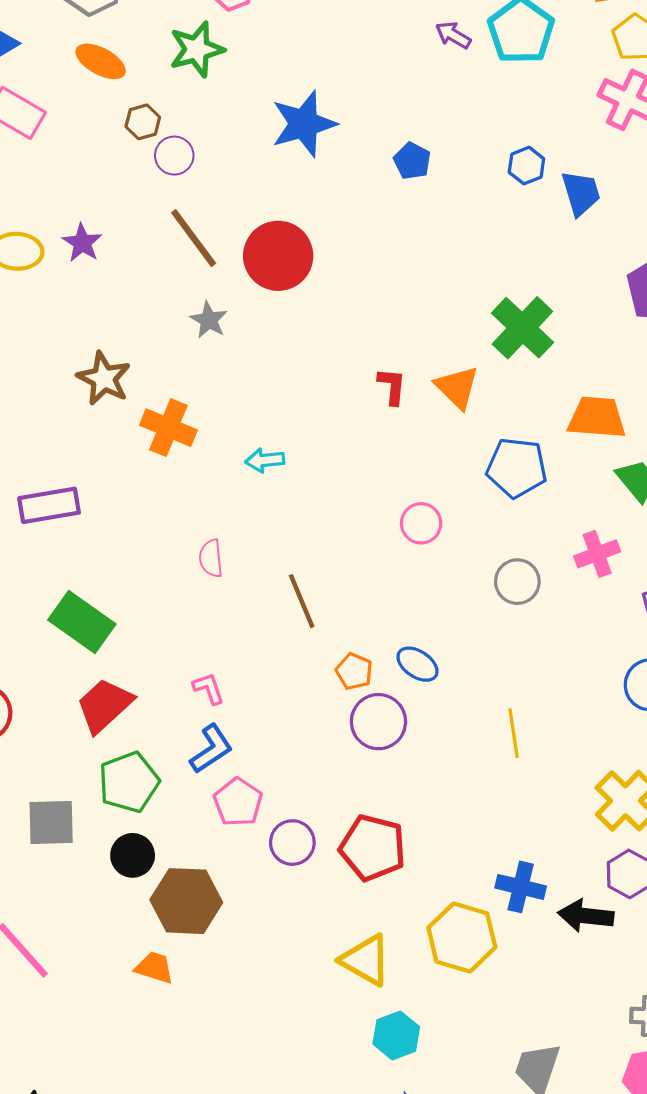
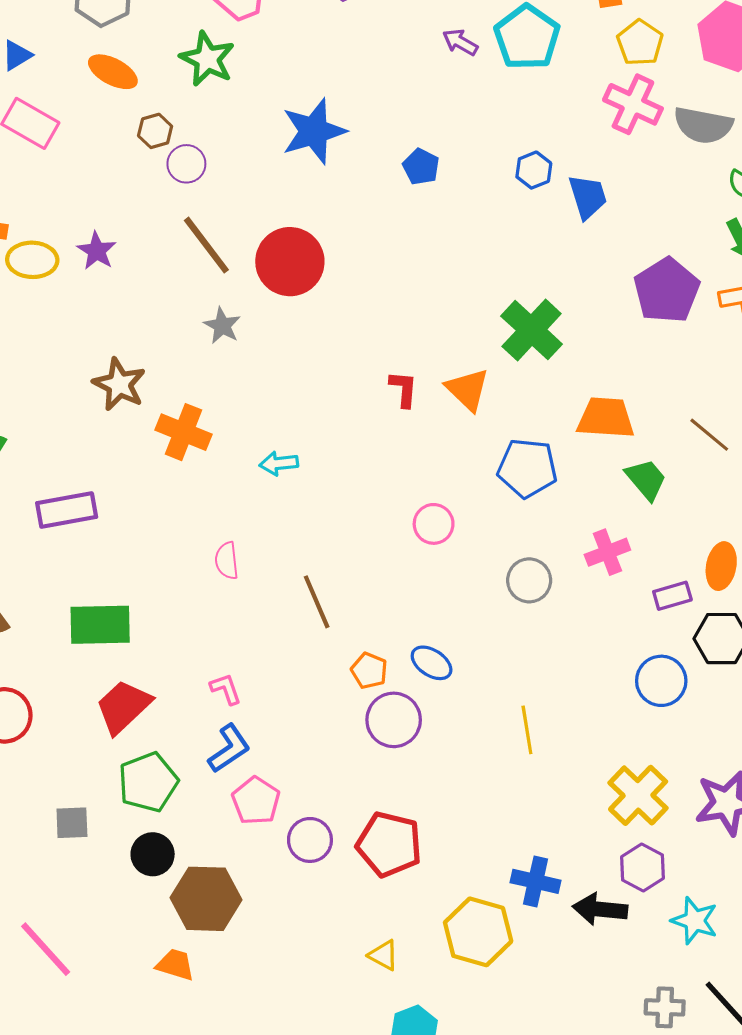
green star: (197, 49) -> (207, 59), turned -30
green rectangle: (82, 622) -> (100, 625), turned -36
gray square: (51, 823) -> (72, 823), size x0.7
yellow triangle: (366, 960) -> (384, 955), size x0.6

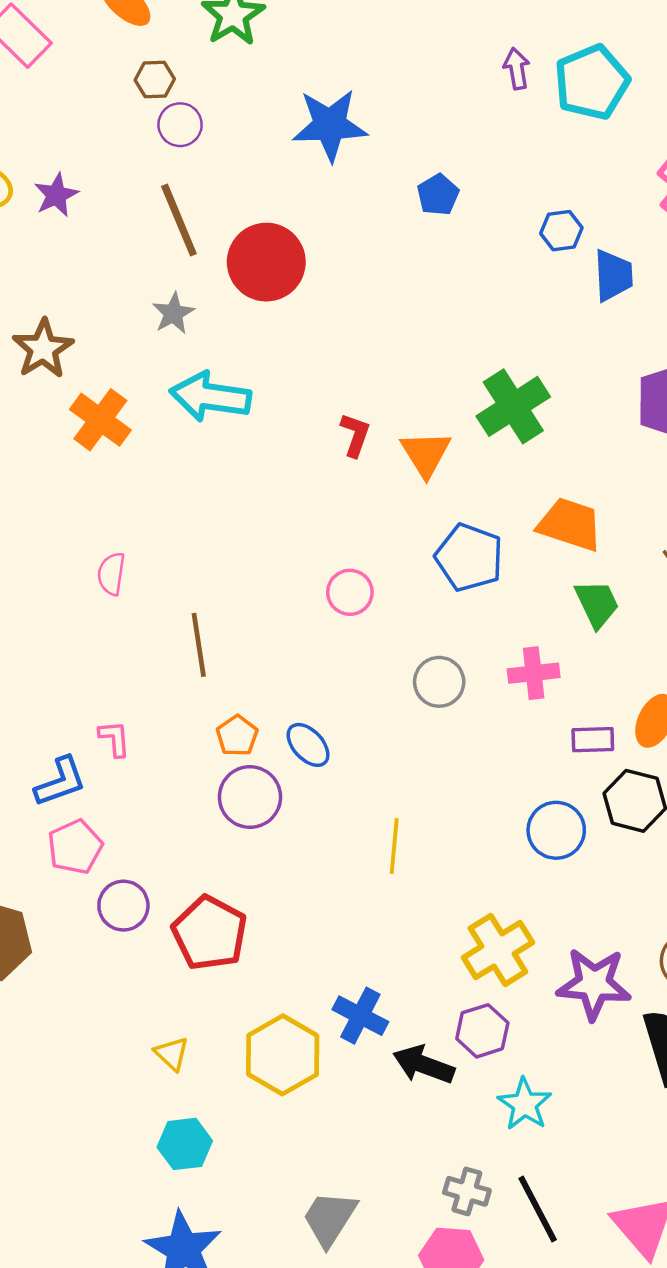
purple arrow: (460, 42) -> (517, 69), turned 36
cyan arrow: (279, 463) -> (210, 397), moved, size x1.8
pink L-shape: (226, 689) -> (115, 739), moved

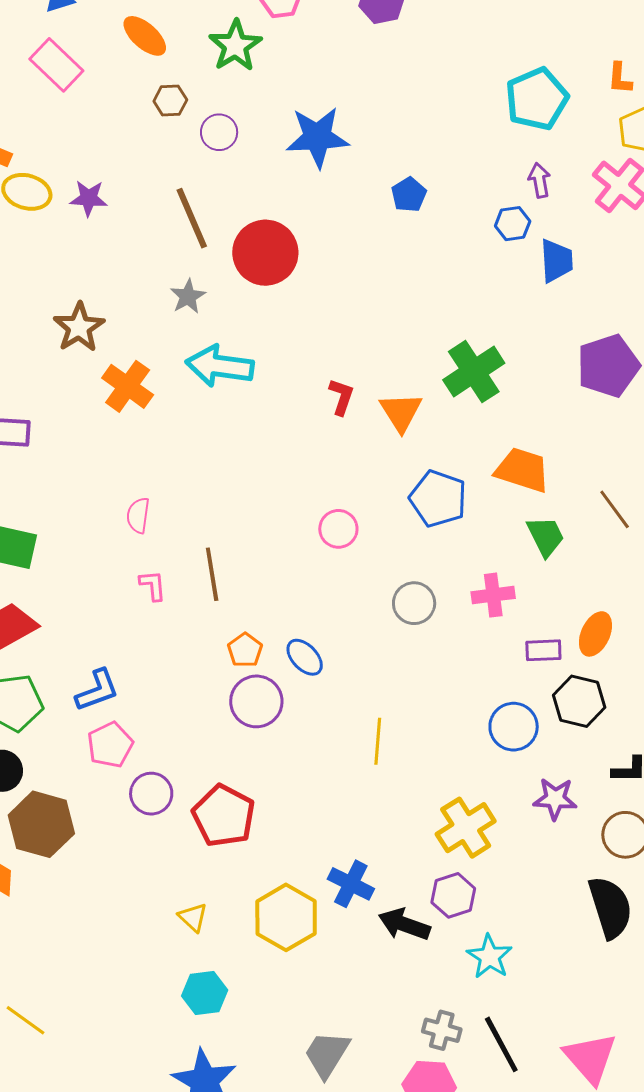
purple arrow: (517, 69) -> (539, 180), moved
purple circle: (180, 125) -> (219, 132), moved
purple star: (56, 195) -> (89, 198), turned 30
pink L-shape: (115, 739) -> (153, 585), moved
purple star: (594, 984) -> (555, 799), moved, size x0.7

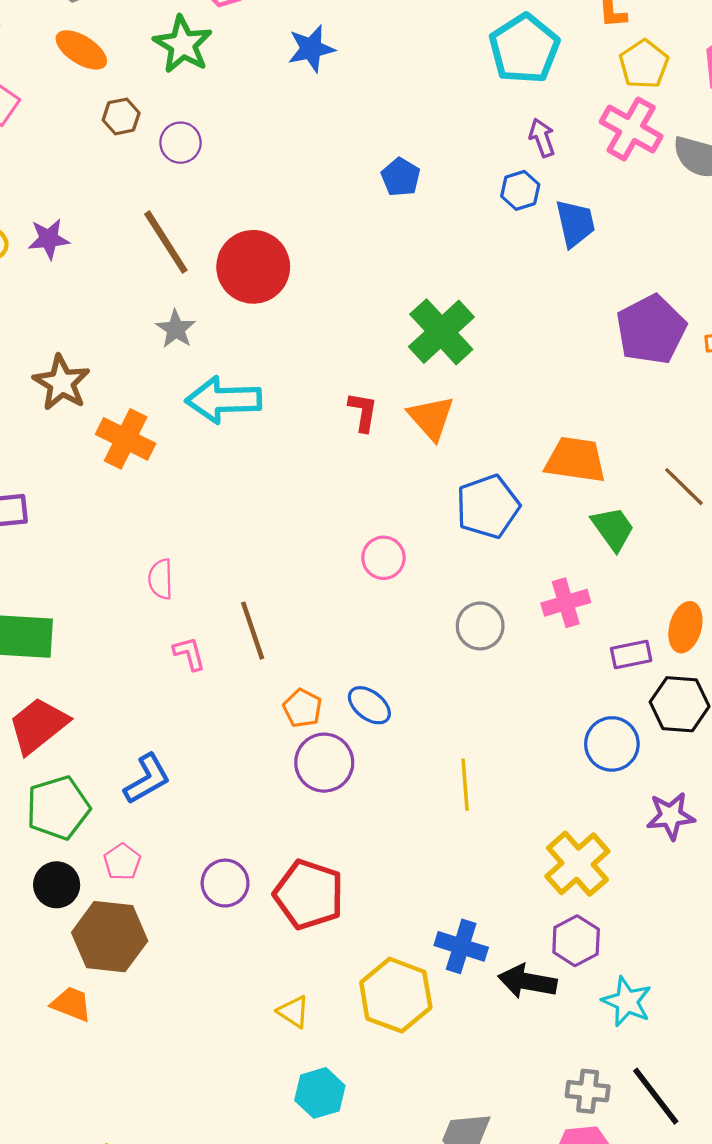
blue star: (317, 137) -> (311, 49), moved, size x0.7
green cross: (474, 372) -> (441, 332), moved
blue pentagon: (438, 499) -> (488, 506), turned -30
pink pentagon: (110, 745) -> (122, 862), moved, size x0.7

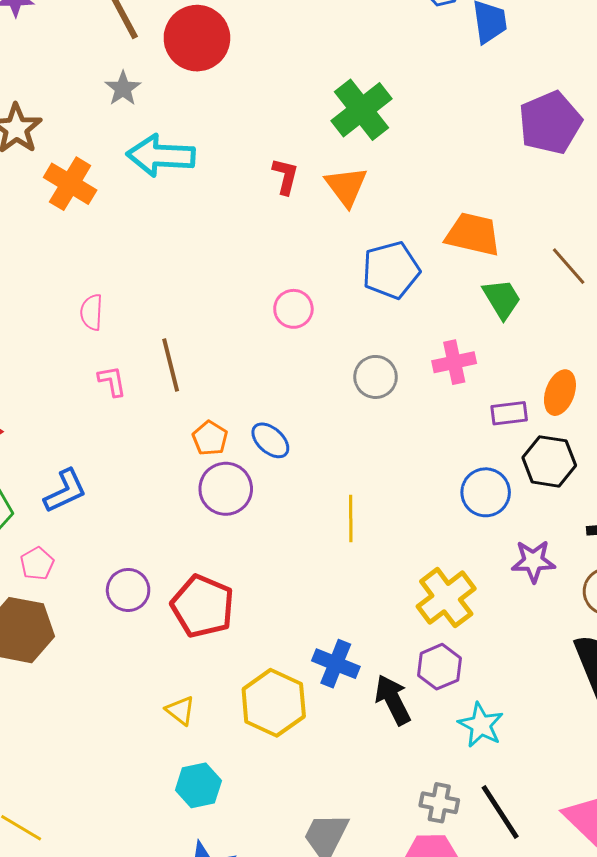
black arrow: (527, 981) -> (393, 700), turned 48

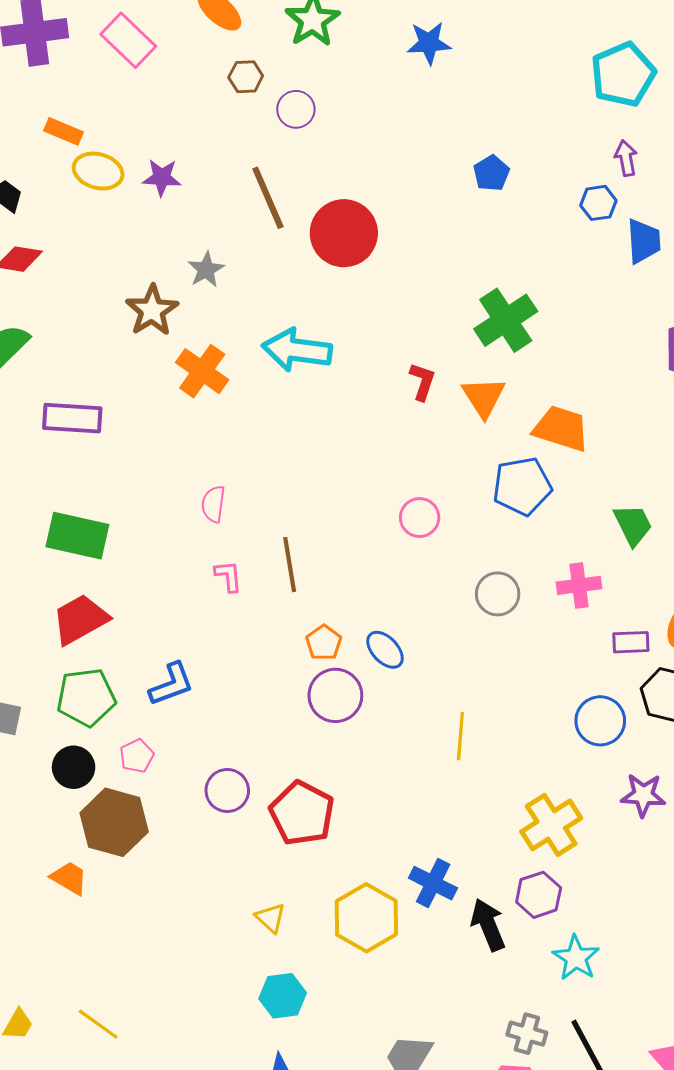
gray star: (123, 88) -> (206, 270), moved
orange trapezoid: (473, 234) -> (561, 429), moved

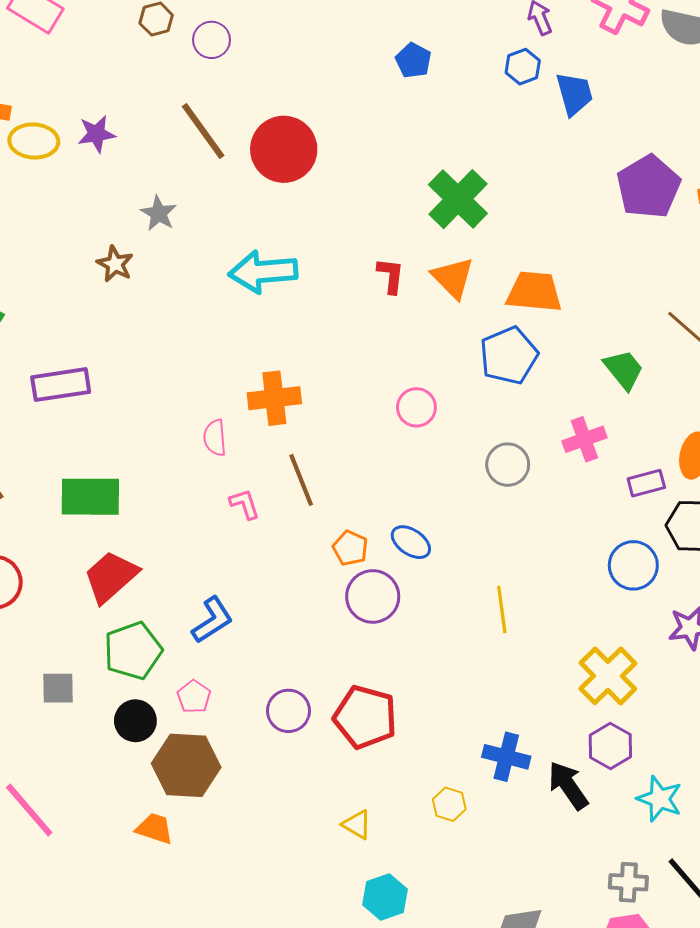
brown star: (152, 310) -> (115, 264), size x0.7
orange cross: (202, 371) -> (274, 398), moved, turned -30
yellow hexagon: (366, 918) -> (449, 804), size x0.5

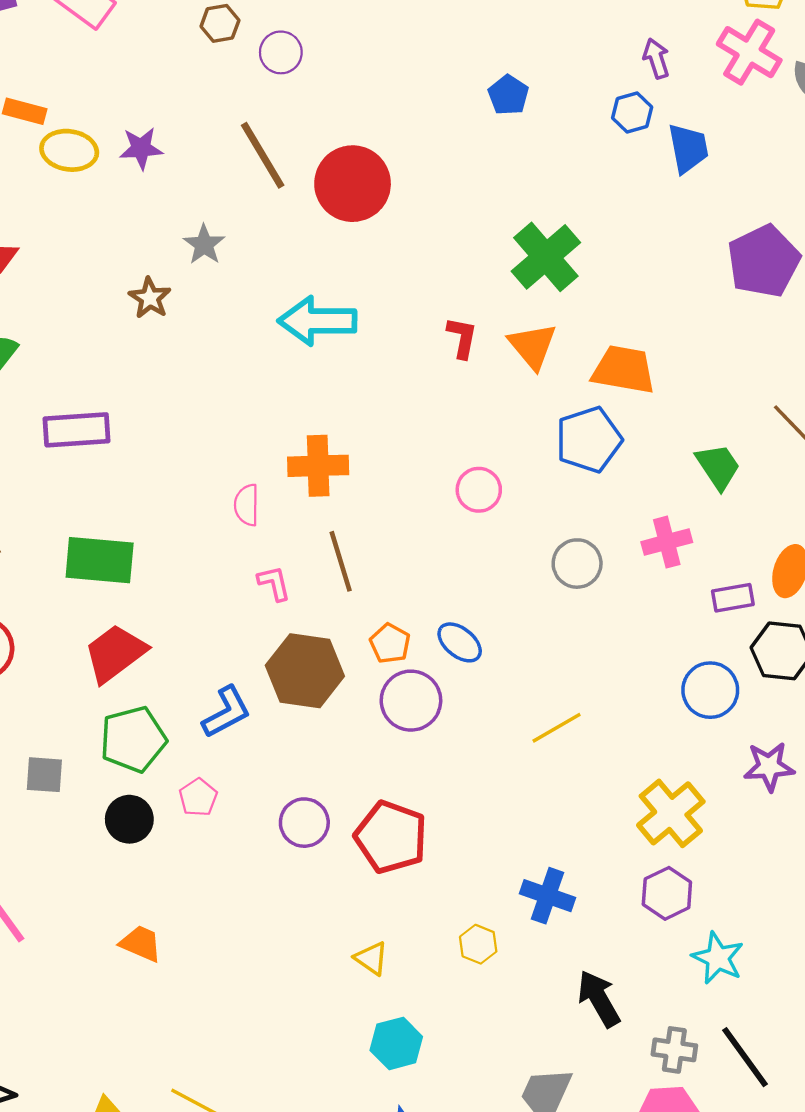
yellow line: (502, 610) -> (557, 728), turned 63
brown hexagon: (186, 765) -> (305, 671), moved
black arrow: (568, 785) -> (599, 999), moved

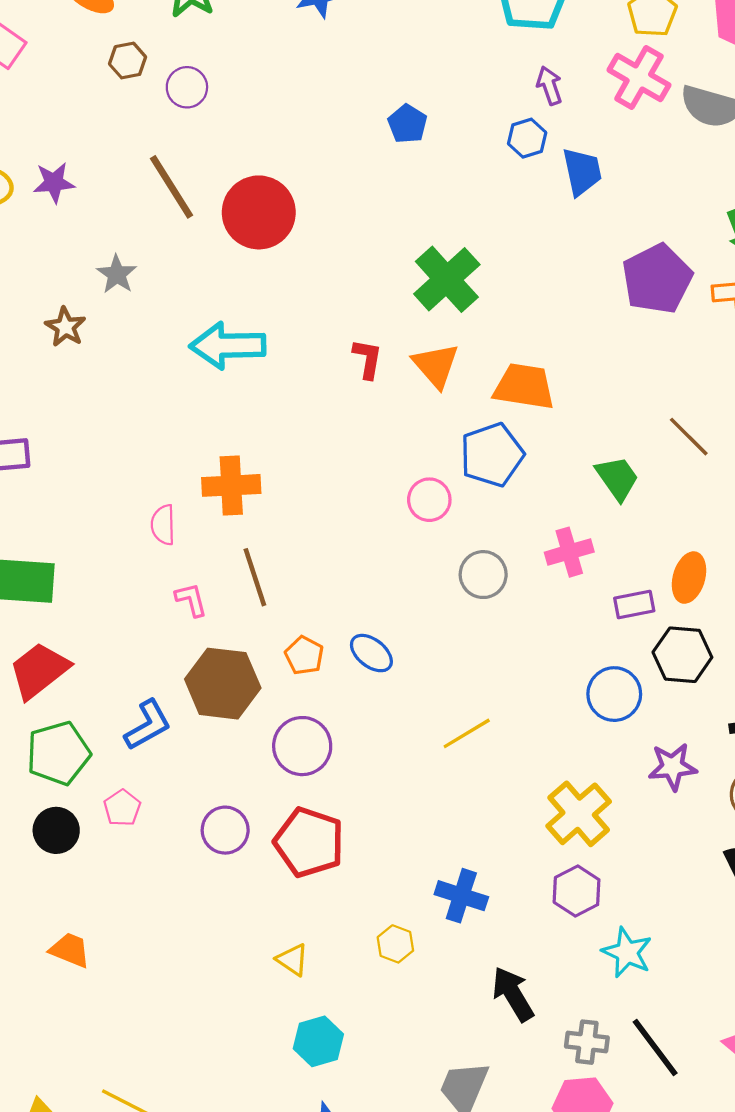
pink circle: (479, 490) -> (429, 500), moved
purple circle: (411, 701) -> (302, 746), moved

